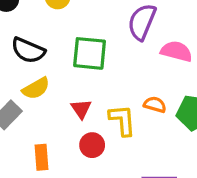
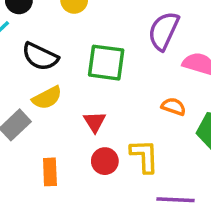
orange semicircle: (155, 105) -> (174, 106), moved
yellow L-shape: (122, 120) -> (144, 156), moved

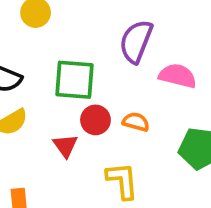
orange semicircle: (174, 106) -> (136, 122), moved
red circle: (105, 161) -> (95, 120), moved

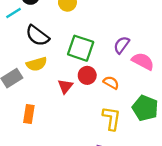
purple semicircle: (136, 41) -> (122, 45), moved, size x0.7
yellow L-shape: (122, 181) -> (112, 118), moved

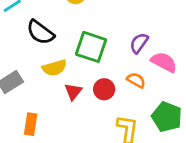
yellow semicircle: (37, 64) -> (54, 68), moved
red circle: (87, 75) -> (104, 89), moved
orange semicircle: (111, 83) -> (136, 80), moved

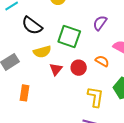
purple semicircle: (139, 43) -> (100, 23), moved

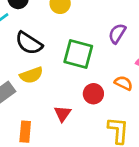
yellow semicircle: (42, 52) -> (31, 75), moved
red triangle: (56, 69) -> (63, 114), moved

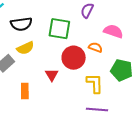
black semicircle: (29, 43) -> (21, 24), turned -35
red circle: (93, 94) -> (74, 58), size x1.5

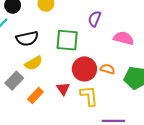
orange semicircle: (95, 47) -> (108, 69), moved
yellow L-shape: (95, 83) -> (89, 96), moved
orange rectangle: (25, 91) -> (35, 95), moved, turned 49

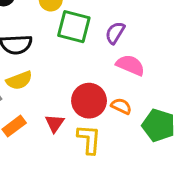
pink semicircle: (124, 38) -> (130, 65), moved
green square: (67, 40) -> (74, 27), moved

